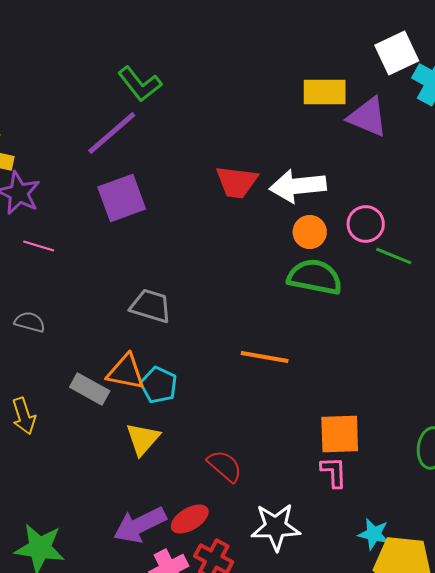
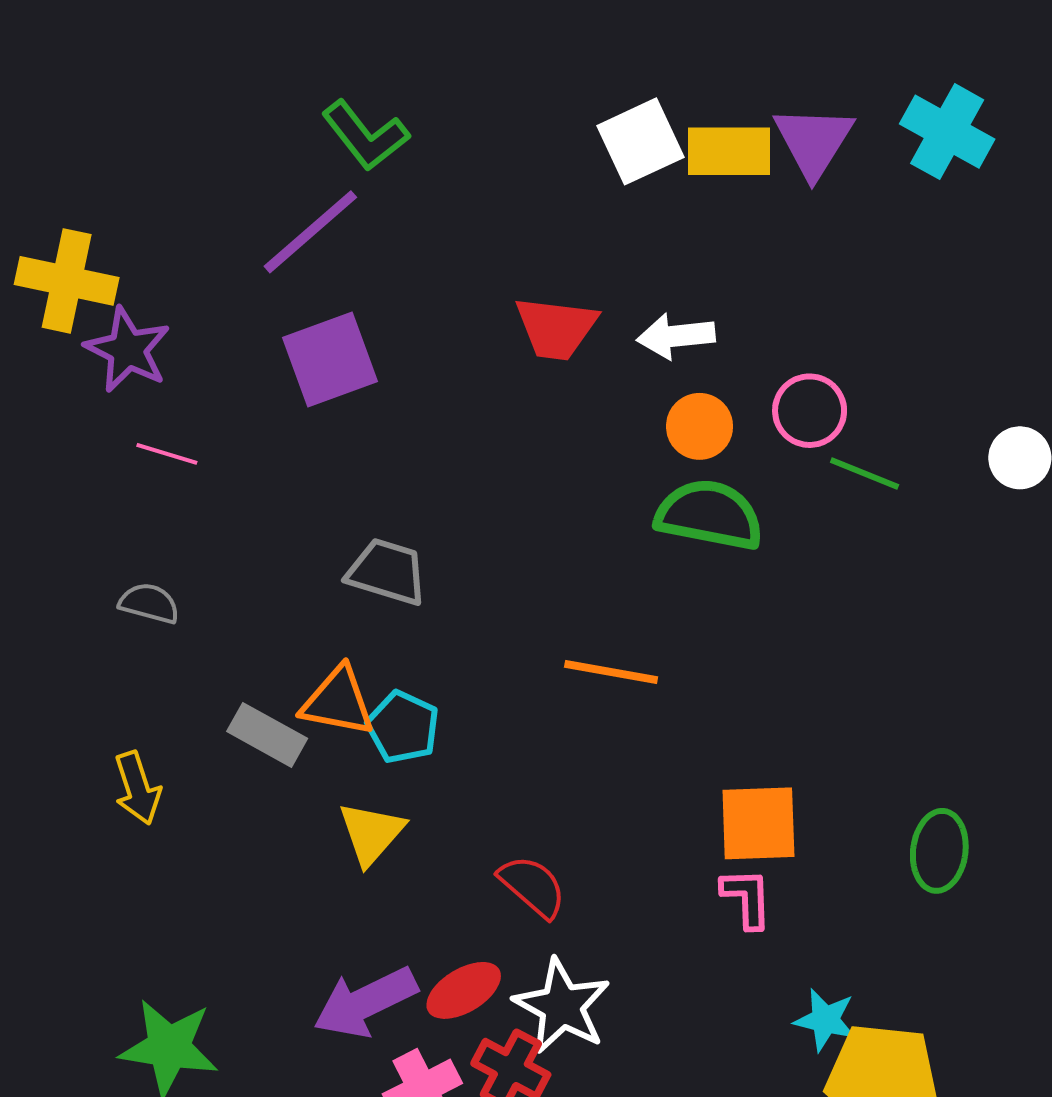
white square: (397, 53) -> (641, 141), moved
purple triangle: (368, 117) -> (813, 141), moved, turned 39
white arrow: (298, 186) -> (676, 336), size x0.7
white star: (276, 527) -> (562, 1006), moved, turned 30

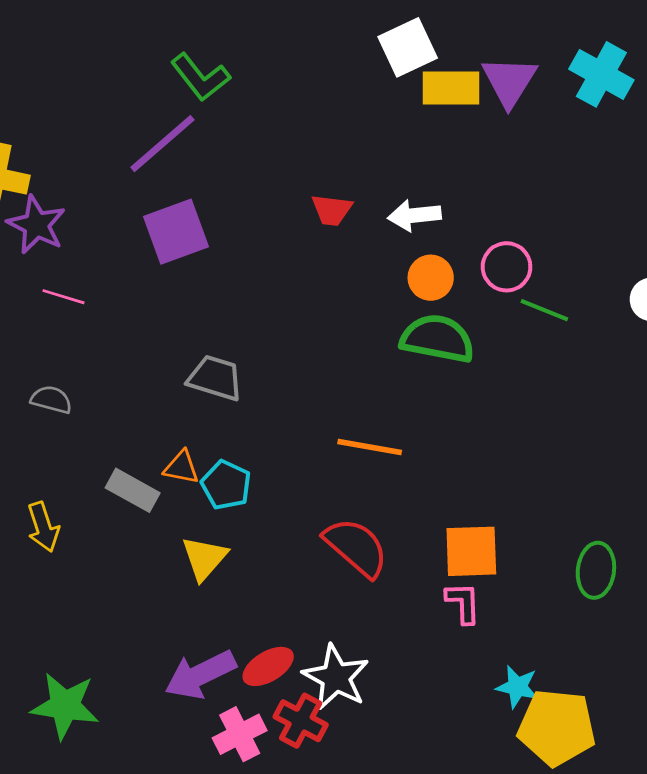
white square: (641, 141) -> (408, 47), moved
red trapezoid: (556, 328) -> (332, 210), size x0.7
orange triangle: (338, 702) -> (181, 467), size x0.7
red semicircle: (532, 886) -> (356, 547), moved, size x1.4

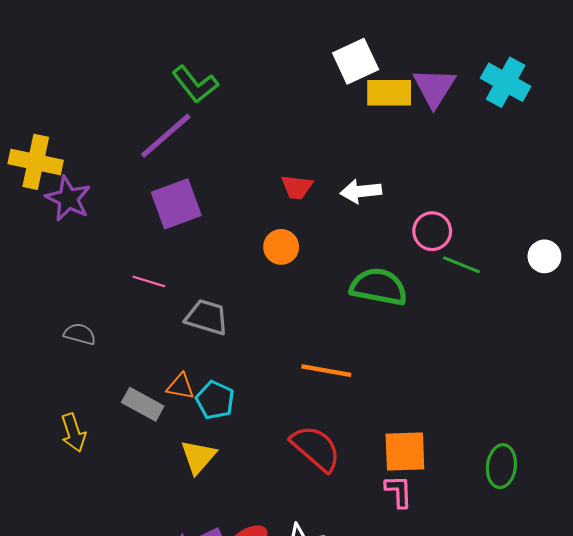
orange circle: (431, 278) -> (281, 247), moved
pink line: (64, 297) -> (149, 282), moved

